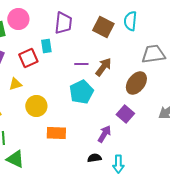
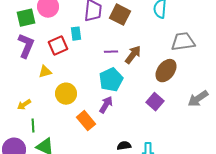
brown square: (103, 27) -> (120, 15), moved
orange rectangle: (56, 133) -> (86, 121), turned 48
purple arrow: (104, 134) -> (106, 105), moved

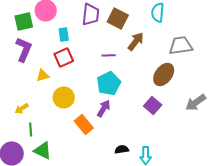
cyan rectangle: (76, 34) -> (64, 34), moved
red square: (58, 46) -> (64, 57), moved
brown arrow: (133, 55) -> (136, 41), moved

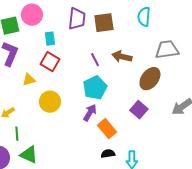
brown square: (118, 18) -> (104, 23), turned -35
brown arrow: (136, 41) -> (122, 57), moved, turned -114
purple line: (109, 55) -> (95, 60), turned 64
red square: (64, 57) -> (50, 62), turned -36
orange rectangle: (84, 124) -> (107, 129), moved

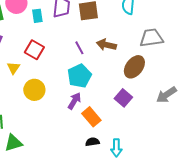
cyan rectangle: (50, 39) -> (37, 16), moved
yellow triangle: (29, 80) -> (13, 68), turned -40
green triangle: (29, 155) -> (13, 143), turned -42

